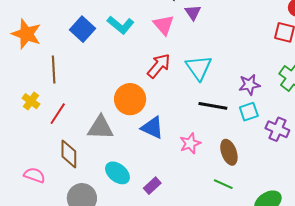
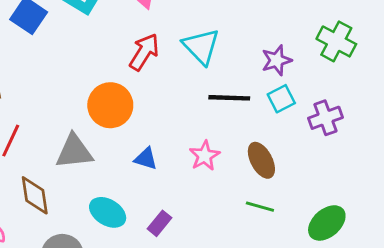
blue triangle: (152, 128) -> (146, 159), moved, size x0.7
purple cross: (277, 129) -> (325, 118), turned -35

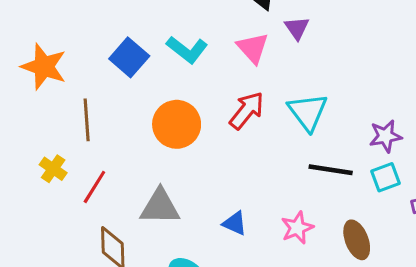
orange circle: (110, 105) -> (177, 124), moved

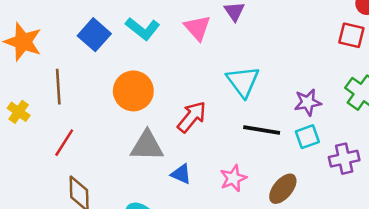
red arrow: (247, 110) -> (192, 117), moved
yellow cross: (53, 169) -> (19, 112), moved
gray triangle: (160, 207) -> (147, 146), moved
brown ellipse: (357, 240) -> (283, 189), turned 60

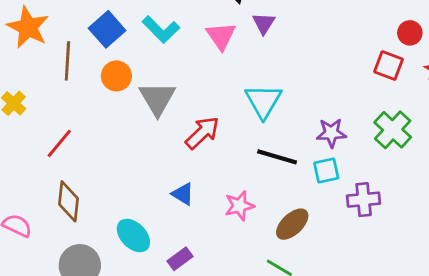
brown line: (58, 87) -> (67, 61), moved
orange circle: (133, 91) -> (116, 76), moved, size x0.7
gray triangle: (147, 146) -> (157, 98), moved, turned 51

